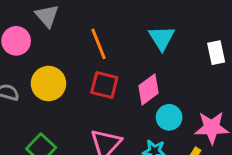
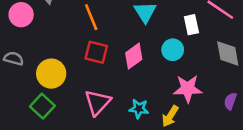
yellow circle: (48, 84) -> (51, 74), moved
cyan circle: (169, 117) -> (173, 50), moved

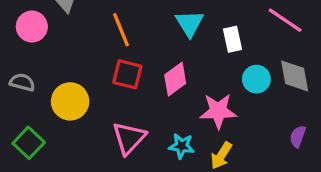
white rectangle: (191, 25) -> (232, 39), moved
cyan circle: (173, 50) -> (256, 79), moved
pink star: (188, 89) -> (218, 111), moved
green square: (42, 106) -> (29, 143), moved

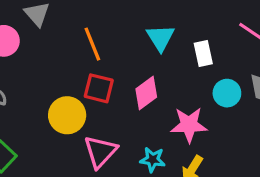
yellow circle: (70, 101) -> (67, 115), moved

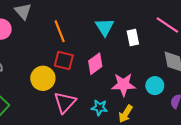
cyan circle: (227, 93) -> (155, 86), moved

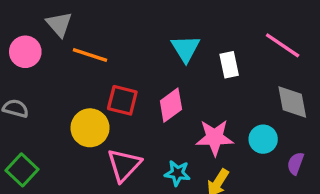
orange line: (60, 31) -> (90, 55), moved, turned -50

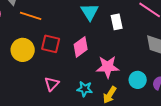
yellow circle: (90, 128) -> (23, 50), moved
cyan circle: (263, 139) -> (138, 80), moved
pink triangle: (124, 165) -> (52, 84), size x0.7

